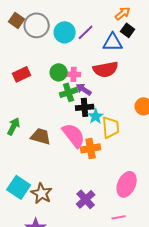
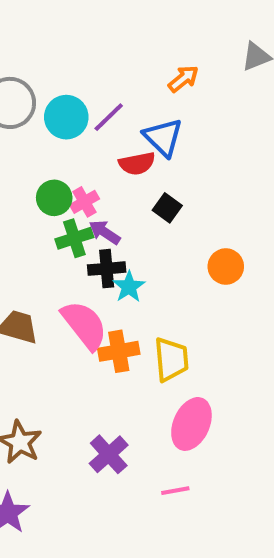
black square: (128, 30) -> (167, 208), moved
blue triangle: (113, 42) -> (163, 137), turned 45
red semicircle: (106, 69) -> (137, 164), moved, size x0.7
pink cross: (74, 74) -> (84, 202), turned -32
yellow trapezoid: (111, 127) -> (171, 359), moved

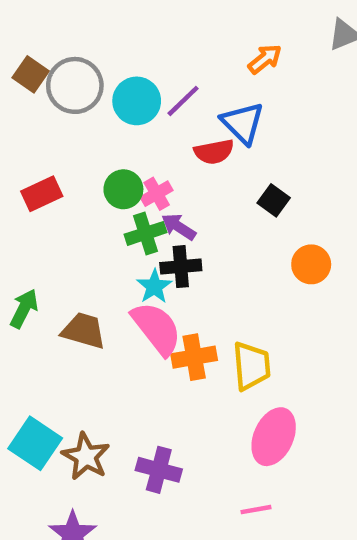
black square: (167, 208) -> (274, 200), moved
cyan star: (129, 287) -> (154, 286), moved
purple cross: (109, 454) -> (159, 470), moved, turned -33

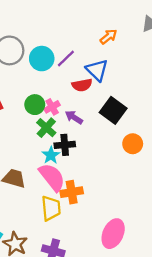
black square: (274, 200) -> (113, 110), size x1.6
purple arrow: (179, 227) -> (74, 117), moved
green cross: (146, 233) -> (46, 128), turned -30
yellow trapezoid: (252, 366) -> (51, 208), moved

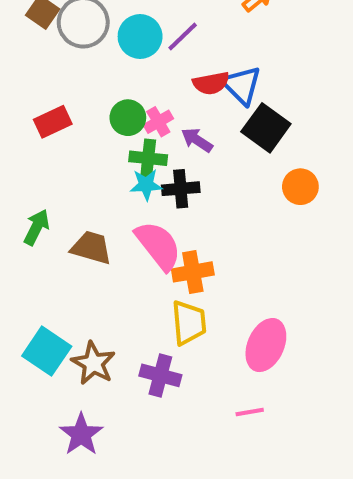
blue triangle: (97, 70) -> (242, 85), moved
green cross: (46, 128) -> (148, 158), turned -36
cyan star: (51, 155) -> (146, 185), moved, turned 30
yellow trapezoid: (51, 208) -> (189, 323), moved

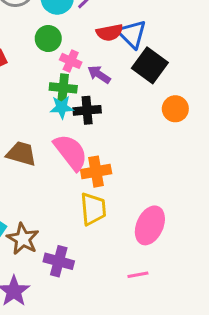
green circle: (128, 118) -> (48, 39), moved
pink cross: (158, 122) -> (71, 61), turned -36
purple cross: (160, 375) -> (59, 261), moved

